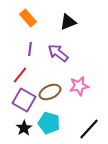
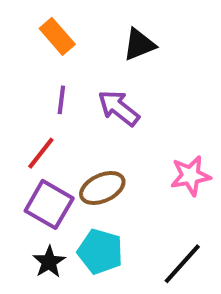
pink star: (79, 86) -> (190, 176), moved

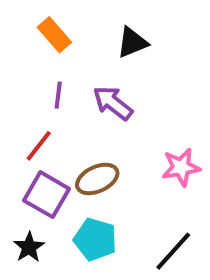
black star: (49, 262) -> (29, 247), moved

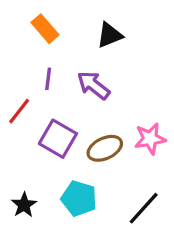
red line: (39, 146) -> (19, 111), moved
brown ellipse: (97, 179) -> (105, 148), moved
purple square: (47, 195) -> (58, 139), moved

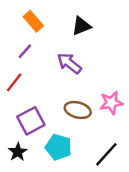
purple line: (48, 79) -> (25, 51), moved, turned 35
purple square: (58, 139) -> (31, 121), moved, turned 32
brown ellipse: (105, 148) -> (78, 110), turned 40

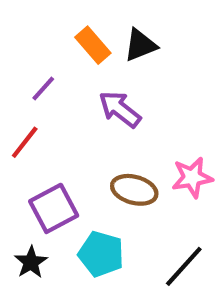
orange rectangle: (33, 21) -> (93, 45), moved

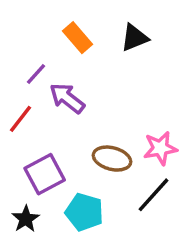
black triangle: (140, 45) -> (134, 38), moved
purple arrow: (120, 109) -> (67, 98), moved
black line: (184, 266) -> (153, 195), moved

